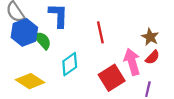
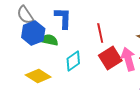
green semicircle: (42, 40) -> (49, 40), turned -36
red square: (112, 78) -> (110, 58), moved

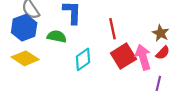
blue hexagon: (33, 33) -> (24, 28), moved
yellow diamond: (38, 76) -> (25, 58), moved

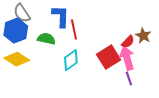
red line: (113, 29) -> (74, 30), moved
red semicircle: (163, 53) -> (128, 42), moved
purple line: (158, 83) -> (129, 78), moved, turned -32

